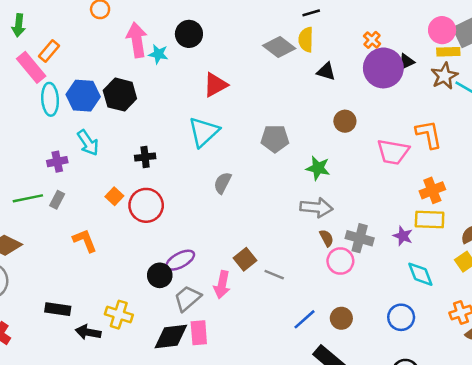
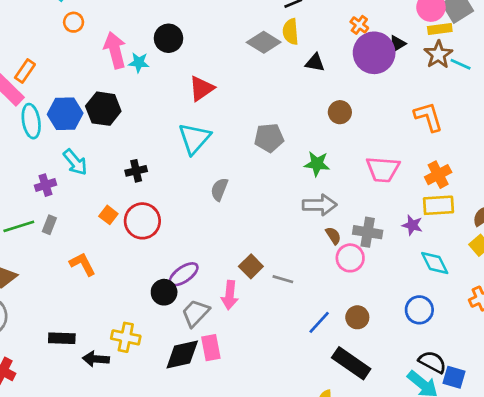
pink trapezoid: (393, 152) -> (383, 169), moved

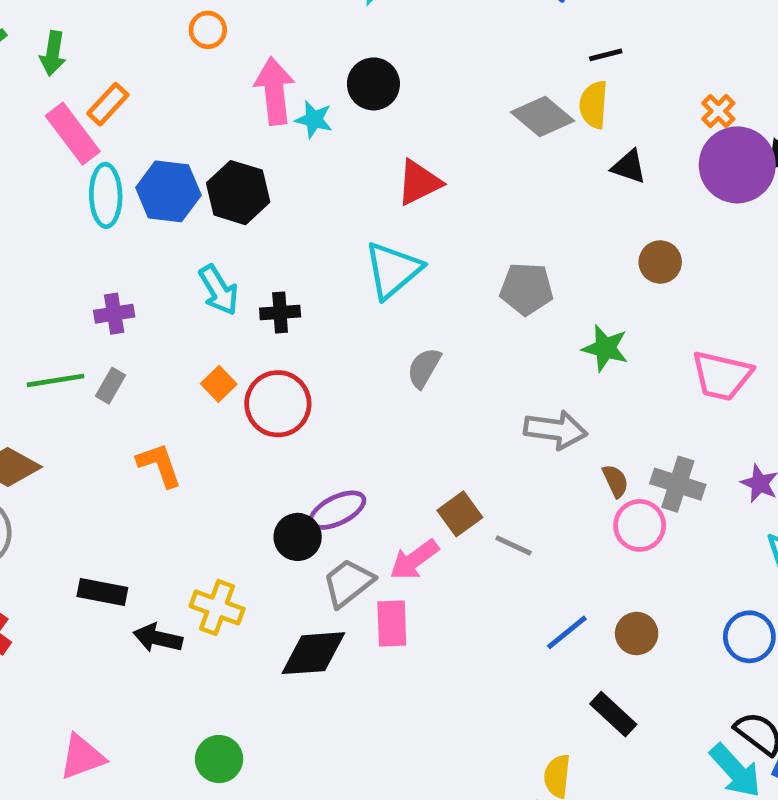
cyan arrow: (75, 162) -> (219, 290), moved
gray arrow: (320, 205) -> (555, 430), moved
pink arrow: (230, 295) -> (414, 560), turned 40
pink rectangle: (211, 348) -> (392, 624), moved
black rectangle: (351, 363) -> (613, 714), size x0.7

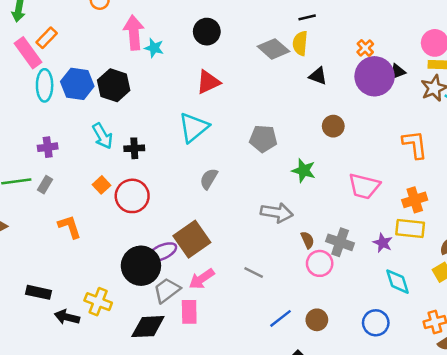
black circle: (373, 84) -> (207, 32), moved
brown square: (460, 514) -> (192, 239), moved, size x1.6
black circle: (298, 537) -> (141, 266), size x1.6

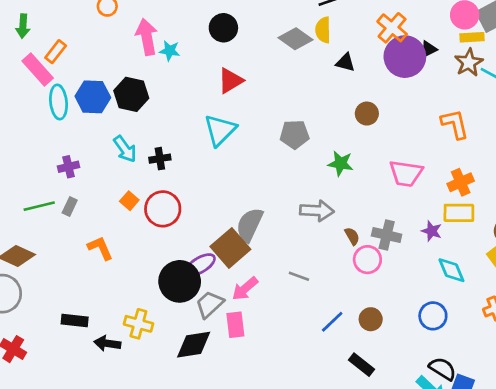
orange cross: (365, 48) -> (392, 28), size x1.6
gray semicircle: (209, 179) -> (250, 225), moved, size x1.5

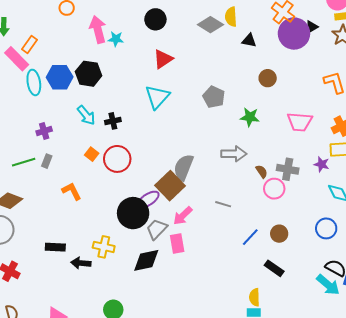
gray pentagon: (294, 134) -> (214, 97), turned 30

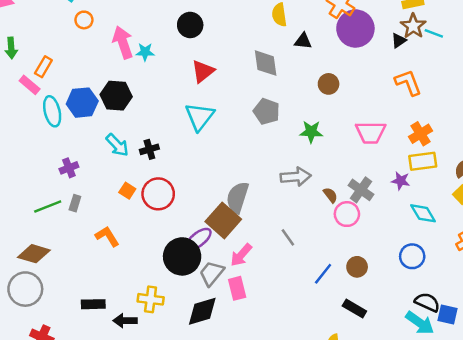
gray diamond: (210, 25) -> (266, 63), moved, turned 55
black triangle: (312, 27) -> (399, 41), moved
pink rectangle: (17, 59) -> (30, 85), size x0.7
gray cross: (288, 169) -> (361, 190), turned 30
gray line: (223, 204) -> (288, 237), turned 42

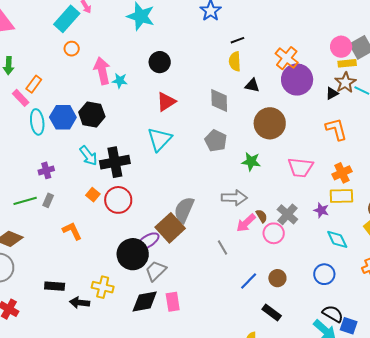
brown circle: (329, 84) -> (270, 123), size x1.8
black cross: (149, 149) -> (115, 162), size x1.8
pink arrow: (241, 255) -> (246, 223), moved
pink rectangle: (237, 288) -> (173, 302), moved

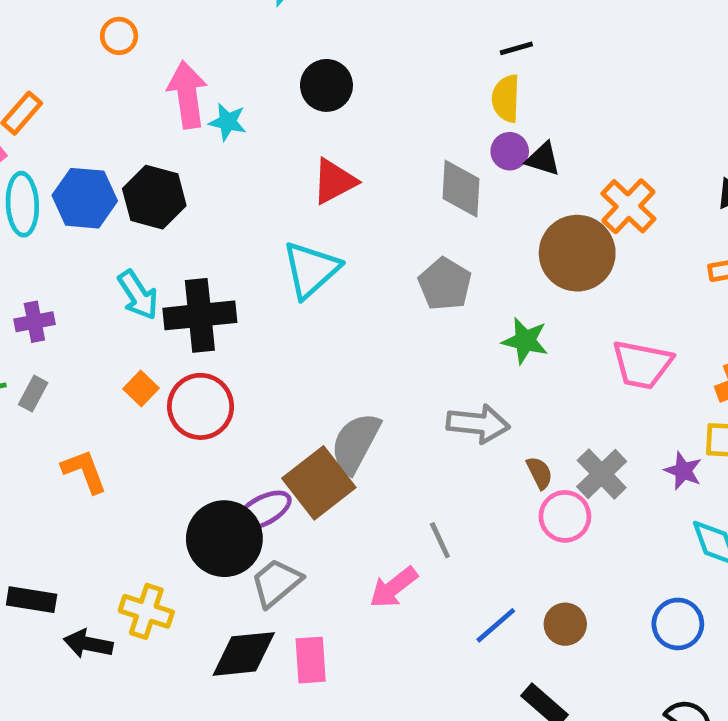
orange cross: (287, 58) -> (628, 206), moved
purple circle: (297, 80) -> (510, 151), moved, size x0.5
pink arrow: (246, 223) -> (393, 587), moved

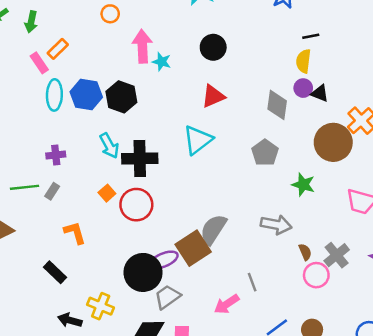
black rectangle: (32, 600) -> (55, 272), moved, turned 30

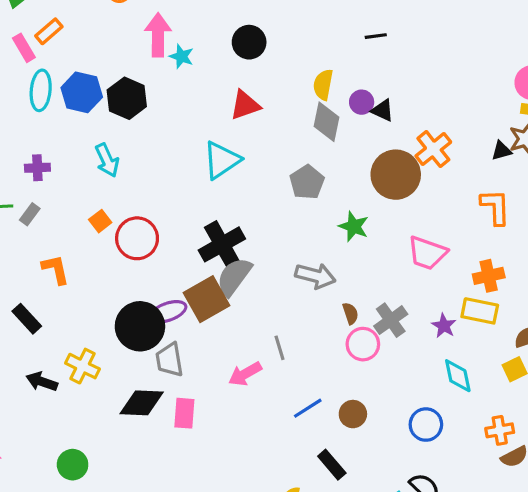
yellow semicircle: (303, 61) -> (323, 85), moved
black cross: (140, 158) -> (222, 244), moved, turned -32
gray trapezoid: (167, 297) -> (169, 360), turned -68

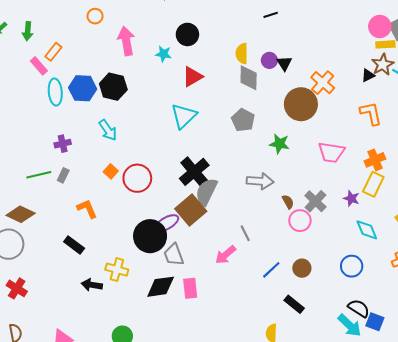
cyan star: (181, 56) -> (163, 54), moved
black triangle: (382, 110) -> (284, 63), turned 42
yellow rectangle: (480, 311) -> (373, 184), turned -65

